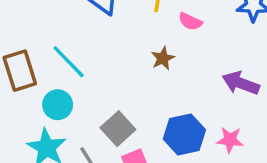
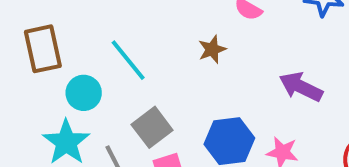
cyan line: (69, 62) -> (128, 60), moved

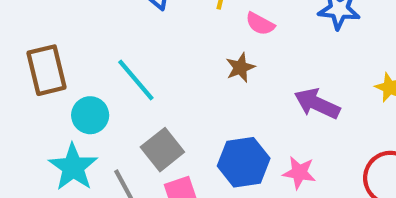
brown star: (212, 49) -> (240, 68), moved

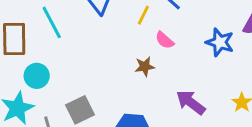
cyan line: (136, 80) -> (52, 22), moved

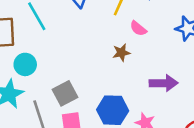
purple arrow: (191, 102) -> (164, 83), turned 144

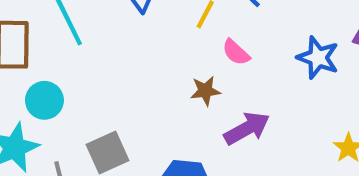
purple arrow: (164, 83) -> (247, 128), moved, turned -32

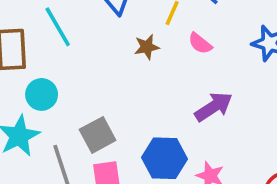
brown star: (205, 91) -> (147, 47), moved

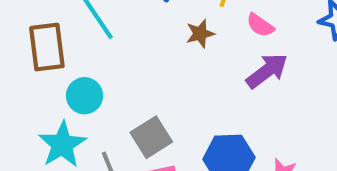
purple arrow: (214, 107) -> (267, 71), moved

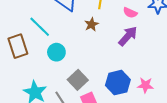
pink semicircle: (260, 25) -> (130, 13), moved
cyan circle: (85, 96) -> (56, 52), moved

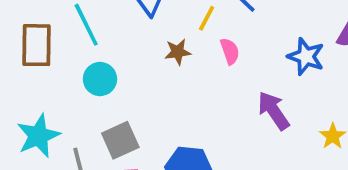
pink semicircle: (130, 13) -> (230, 51), moved, turned -152
purple arrow: (128, 36) -> (274, 111), moved, turned -95

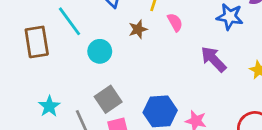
cyan circle: (100, 79) -> (100, 51), moved
cyan star: (38, 136) -> (49, 106), size x0.7

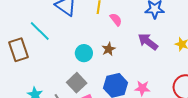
brown star: (138, 29) -> (109, 49), moved
cyan circle: (100, 51) -> (84, 53), moved

